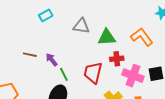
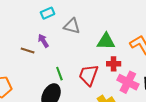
gray triangle: (81, 26) -> (72, 26), moved
purple arrow: (52, 60) -> (43, 41), moved

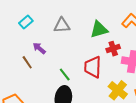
cyan rectangle: (48, 13) -> (26, 22), moved
brown line: (28, 50) -> (27, 62), turned 56

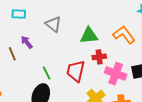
cyan rectangle: (26, 22) -> (19, 14), turned 32
gray triangle: (62, 25) -> (53, 24), turned 30

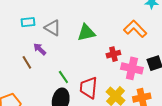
gray triangle: (53, 24) -> (53, 28), moved
green triangle: (89, 36) -> (86, 33), moved
red trapezoid: (76, 71) -> (89, 88), moved

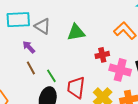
cyan rectangle: (28, 22) -> (18, 20), size x1.6
brown line: (27, 62) -> (31, 68), moved

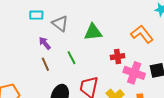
cyan rectangle: (18, 20) -> (36, 15), size x0.6
green line: (51, 76) -> (71, 58), moved

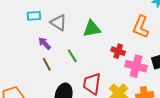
orange L-shape: (142, 34) -> (141, 27), turned -115
red cross: (118, 57) -> (118, 51), turned 32

